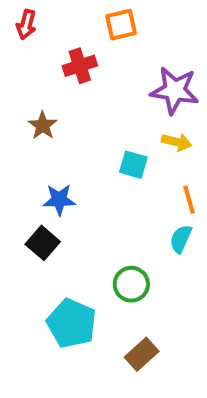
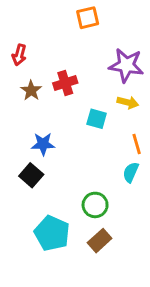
red arrow: (26, 25) -> (19, 55), moved
red cross: (80, 66) -> (65, 83), moved
brown rectangle: (142, 354) -> (100, 241), moved

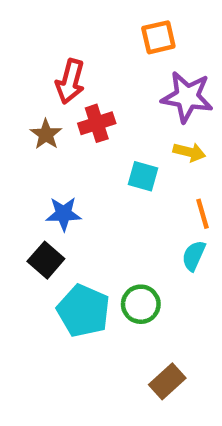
orange square: (88, 18) -> (158, 37), moved
red arrow: (19, 55) -> (70, 81), moved, size x1.4
cyan pentagon: (52, 233) -> (83, 311), moved
brown rectangle: (100, 241) -> (167, 381), moved

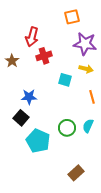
brown star: (46, 134) -> (12, 61), moved
cyan semicircle: (194, 256) -> (88, 126), moved
green circle: (141, 304) -> (67, 128), moved

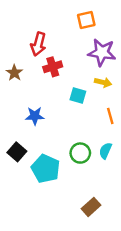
black square: (21, 118) -> (17, 152), moved

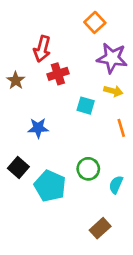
orange square: (86, 20) -> (95, 22), turned -30
cyan semicircle: (105, 151) -> (116, 185), moved

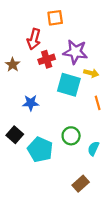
orange square: (95, 22) -> (55, 18), moved, turned 35
purple star: (112, 58) -> (75, 52), moved
cyan square: (86, 106) -> (69, 85), size x1.6

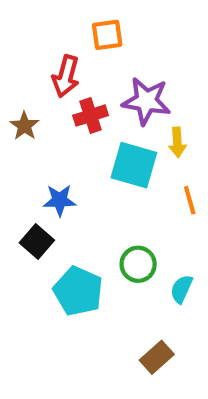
yellow arrow: (91, 73) -> (177, 142), turned 72
black square: (15, 135) -> (37, 242), moved

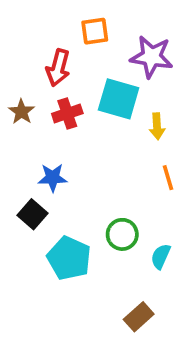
purple star: (146, 101) -> (152, 57), moved
red cross: (91, 115) -> (67, 114), moved
cyan square: (134, 165) -> (119, 99), moved

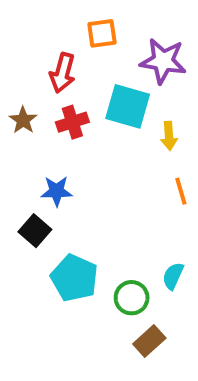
green circle: (122, 234) -> (132, 298), moved

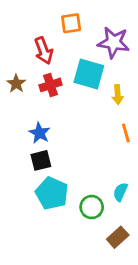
red arrow: (63, 73) -> (44, 51), turned -36
blue star: (57, 191) -> (40, 133), turned 30
black square: (35, 231) -> (41, 160), moved, turned 35
brown rectangle: (149, 341) -> (118, 237), moved

